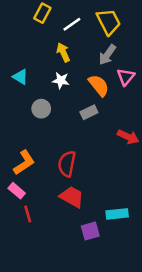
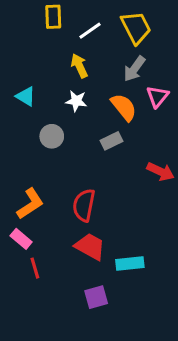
yellow rectangle: (42, 13) -> (53, 17), turned -30
cyan rectangle: (117, 214) -> (130, 263), moved
purple square: (90, 231) -> (96, 297), moved

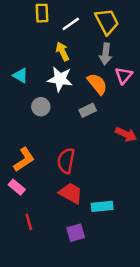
gray arrow: (134, 69) -> (106, 54), turned -30
white star: (76, 101) -> (60, 79), size x1.5
red line: (35, 268) -> (29, 222), moved

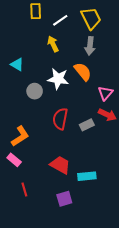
pink triangle: (124, 75) -> (105, 93), moved
white star: (60, 79) -> (58, 79), moved
gray rectangle: (88, 110) -> (87, 125), moved
red semicircle: (66, 161) -> (60, 119), moved

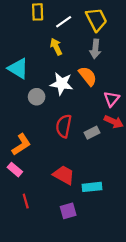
cyan triangle: (17, 64) -> (18, 68), size x1.5

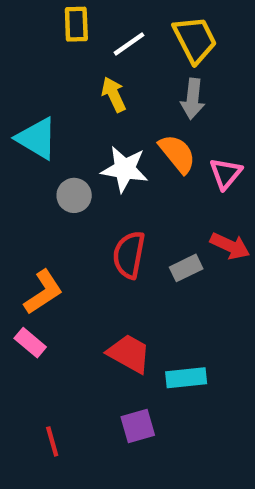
pink triangle: (112, 99) -> (226, 173), moved
red line: (26, 201) -> (52, 441), moved

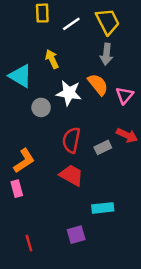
yellow arrow: (114, 94) -> (52, 59), moved
pink rectangle: (30, 343) -> (17, 189), turned 35
red trapezoid: (129, 354) -> (71, 175), moved

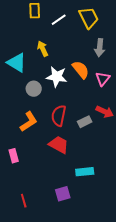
gray arrow: (106, 54) -> (100, 48), moved
orange L-shape: (24, 161) -> (29, 122), moved

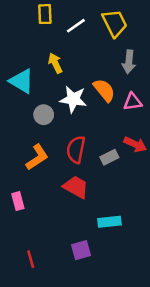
pink triangle: (103, 79) -> (133, 102), turned 42

